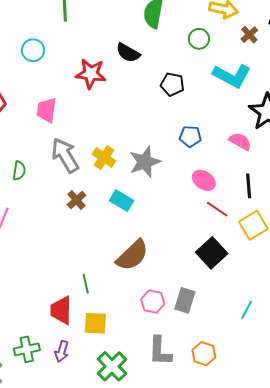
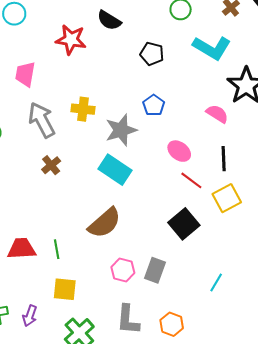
blue pentagon: (190, 136) -> (154, 105), moved, turned 30
yellow cross: (104, 158) -> (83, 109), moved, turned -30
cyan rectangle: (122, 201) -> (115, 170), moved, size x1.4
red trapezoid: (61, 310) -> (22, 249), moved, turned 84

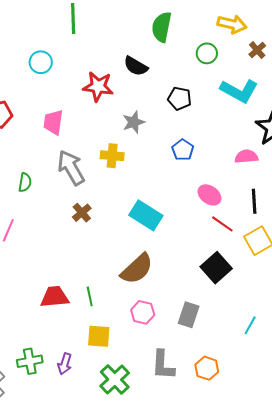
pink semicircle: (217, 114) -> (246, 157), turned -35
gray star: (121, 130) -> (134, 122), moved, size x0.7
pink hexagon: (123, 270) -> (143, 312), moved

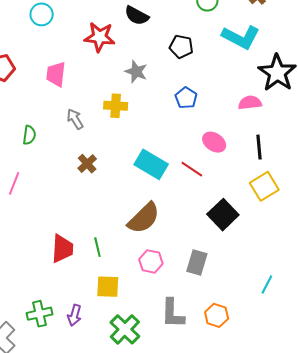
gray star: (134, 122) -> (136, 72), turned -30
gray arrow: (71, 168) -> (75, 119), size x0.6
red line: (222, 224) -> (192, 169), moved
red trapezoid: (55, 297) -> (62, 249), turned 100
cyan line: (250, 325) -> (267, 285), moved

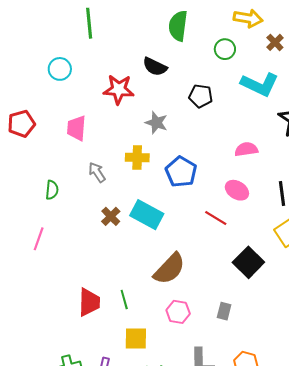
blue pentagon: (186, 98) -> (181, 172), moved, size x1.4
pink semicircle: (250, 103) -> (246, 149), moved
cyan rectangle: (151, 164) -> (147, 215), moved
gray rectangle: (197, 262) -> (224, 311), size x0.7

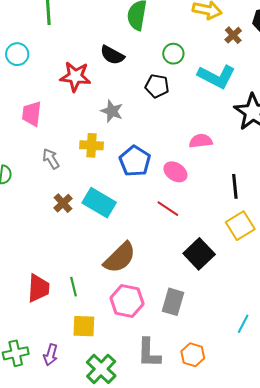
green circle: (225, 49) -> (173, 54), moved
pink ellipse: (237, 190) -> (175, 172), moved
gray rectangle: (224, 311) -> (173, 302), size x1.5
pink hexagon: (178, 312) -> (127, 301), size x1.4

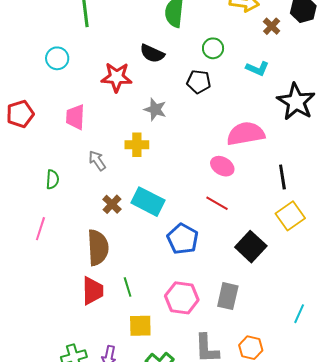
cyan L-shape: (216, 76) -> (257, 68), size x0.6
pink semicircle: (201, 141) -> (246, 134), size x1.6
blue pentagon: (135, 161) -> (183, 239), moved
brown semicircle: (120, 258) -> (98, 248), moved, turned -45

